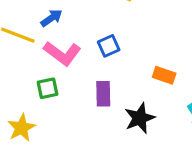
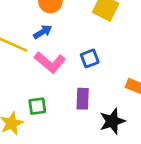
green square: (47, 88) -> (37, 106), moved

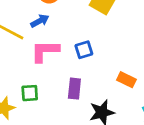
pink L-shape: (50, 62) -> (45, 51), turned 136

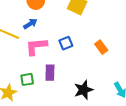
orange rectangle: (126, 80) -> (101, 47), moved, turned 32
purple rectangle: (74, 89) -> (50, 73), moved

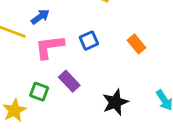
purple rectangle: (50, 73) -> (69, 81), turned -42
green square: (27, 79) -> (39, 92), turned 32

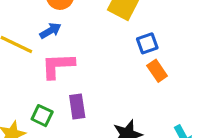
blue square: (89, 41) -> (147, 43), moved
purple rectangle: (69, 81) -> (77, 107), turned 30

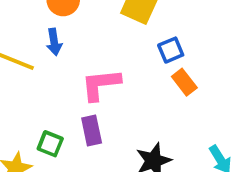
blue arrow: (50, 31) -> (54, 42), turned 115
pink L-shape: (58, 66) -> (101, 84), moved

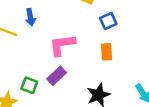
orange rectangle: (184, 82) -> (106, 52), moved, turned 35
purple rectangle: (92, 130) -> (57, 76), turned 60

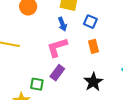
blue arrow: (30, 17) -> (62, 24), moved
blue square: (108, 21) -> (90, 22), turned -32

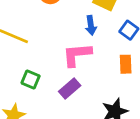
green square: (37, 84) -> (31, 79), moved

